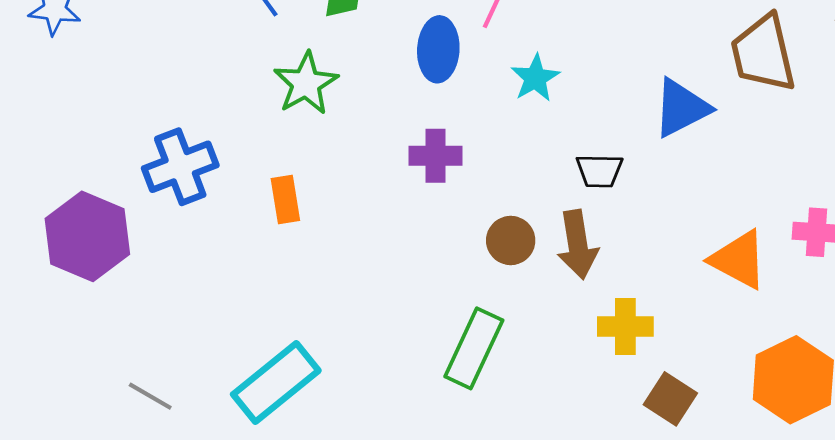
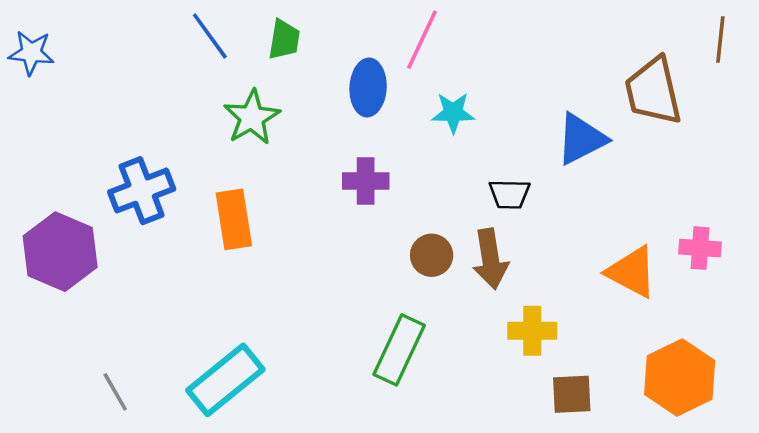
cyan star: (535, 78) -> (453, 113), turned 30
orange rectangle: (285, 200) -> (234, 219), size x1.4
gray line: (150, 396) -> (115, 392), turned 30
brown square: (670, 399) -> (572, 394), turned -36

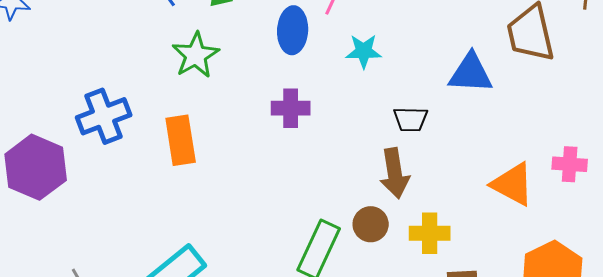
blue triangle: (581, 139) -> (471, 73), turned 30
brown circle: (432, 255) -> (371, 224), moved

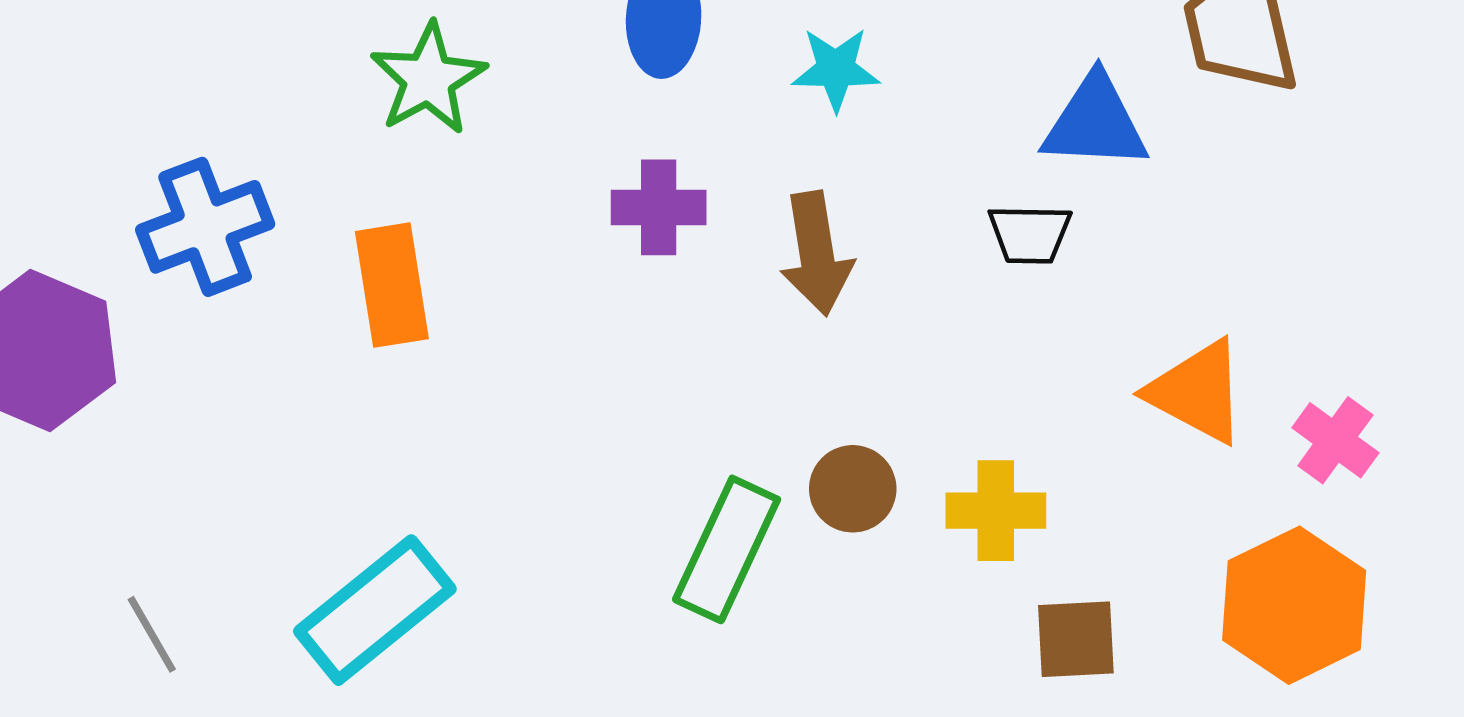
black trapezoid: (411, 119) -> (1030, 234), moved
pink cross: (570, 164) -> (1335, 440), moved, turned 32
brown arrow: (395, 173) -> (816, 254), moved

